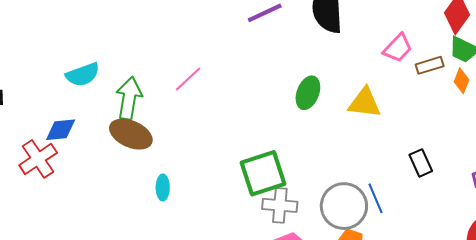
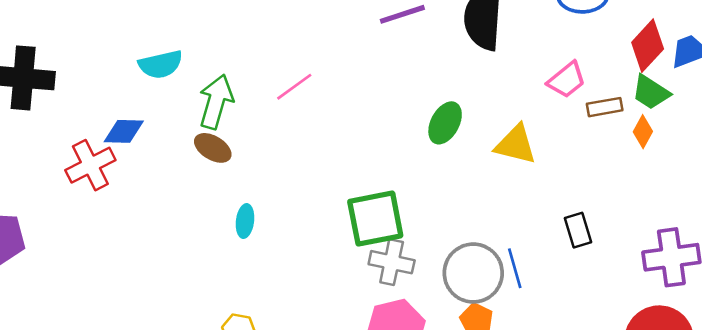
brown ellipse: (131, 134) -> (213, 148), size x0.7

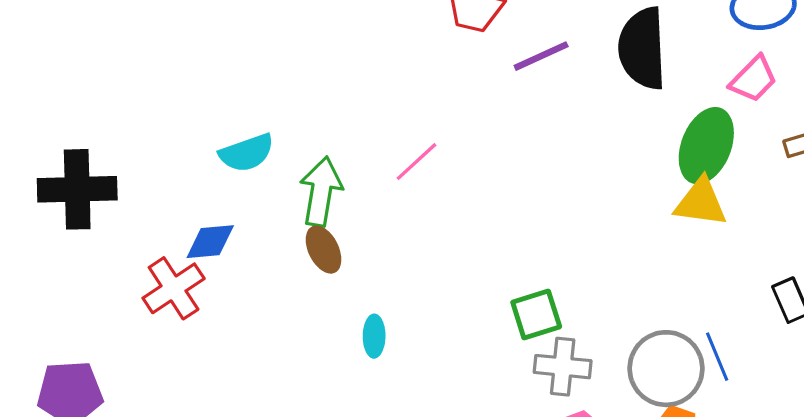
pink trapezoid: (567, 80) -> (753, 79), moved
green ellipse: (445, 123) -> (706, 146), moved, size x1.4
brown ellipse: (213, 148) -> (324, 250), turned 39
green square: (375, 219) -> (536, 314), size x0.7

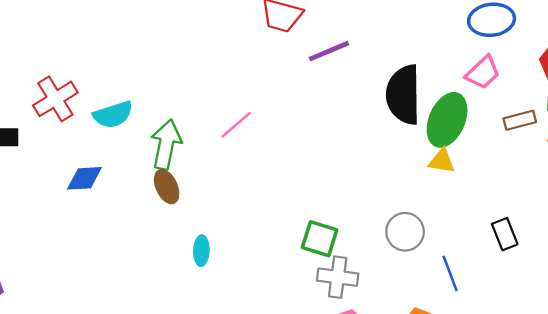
black semicircle: (642, 48) -> (403, 95), moved
yellow triangle: (701, 202) -> (442, 161), size x0.7
red cross: (174, 288) -> (55, 99), moved
green square: (536, 314) -> (320, 239), turned 33
gray circle: (666, 369) -> (405, 232), moved, size x0.7

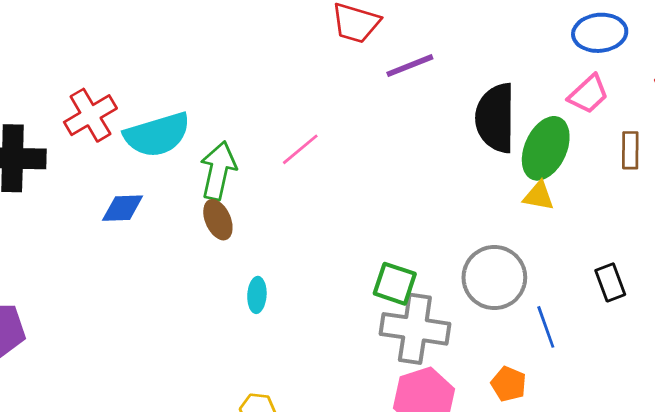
cyan semicircle: (113, 115) -> (157, 135), size x1.4
brown rectangle: (520, 120) -> (630, 150), turned -76
gray circle: (405, 232) -> (494, 278), size x1.4
gray cross: (338, 277) -> (415, 329), size x1.4

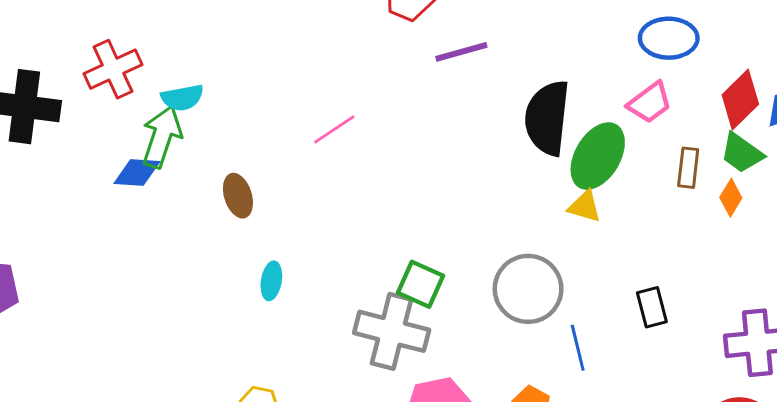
cyan semicircle: (157, 135) -> (182, 98), size x0.6
green arrow: (218, 171) -> (162, 137), moved
gray cross: (415, 329) -> (392, 331), moved

